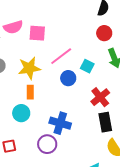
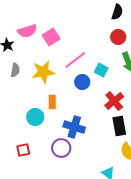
pink square: (37, 33) -> (51, 37), turned -36
orange rectangle: (30, 92) -> (52, 102), moved

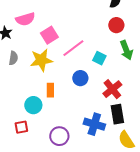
pink square: (51, 37) -> (49, 35), moved
blue circle: (82, 82) -> (80, 78), moved
blue cross: (74, 127) -> (94, 124), moved
red square: (23, 150) -> (21, 127), moved

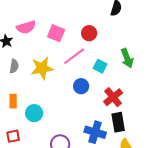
red circle: (116, 25) -> (89, 33), moved
pink square: (49, 35) -> (56, 33), moved, turned -36
orange rectangle: (50, 90) -> (13, 101), moved
red square: (21, 127) -> (13, 136), moved

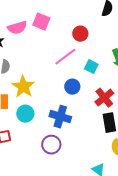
pink square: (56, 33) -> (41, 22), moved
yellow star: (42, 68) -> (23, 87), moved, turned -30
blue cross: (95, 132) -> (60, 117), moved

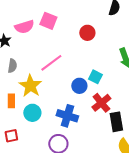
pink line: (65, 57) -> (51, 63), moved
cyan square: (91, 67) -> (95, 77), moved
red cross: (104, 98) -> (101, 103), moved

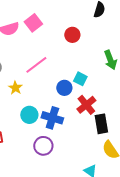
pink square: (48, 21) -> (33, 23), turned 30
yellow star: (30, 86) -> (15, 88), size x0.6
cyan circle: (32, 113) -> (29, 115), moved

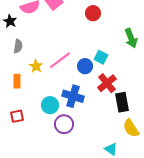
pink line: (36, 65) -> (60, 60), moved
cyan circle: (29, 115) -> (50, 105), moved

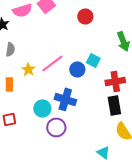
red cross: (107, 83) -> (115, 81), moved, turned 30

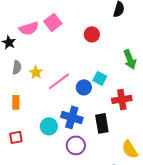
yellow star: (28, 69) -> (36, 72), moved
black rectangle: (114, 105) -> (102, 123), moved
purple circle: (56, 127) -> (76, 145), moved

